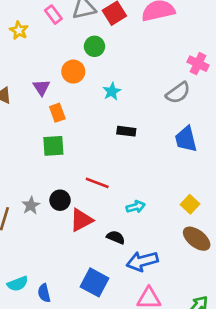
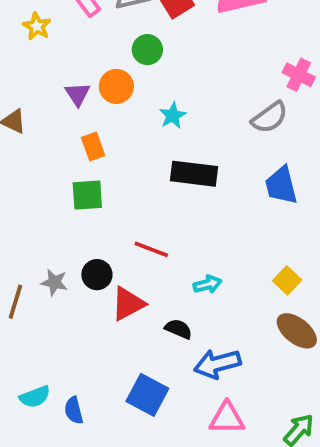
purple triangle: (41, 87) -> (78, 94), moved
black rectangle: (126, 131) -> (194, 174), size x1.6
gray star: (31, 205) -> (54, 282), turned -30

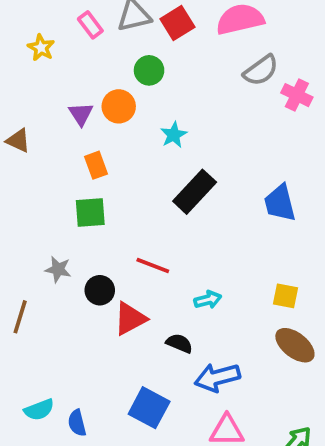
gray semicircle: (270, 117) -> (261, 70), moved
black rectangle: (194, 174) -> (195, 192), turned -54
yellow square: (287, 280) -> (286, 296), turned -32
gray star: (54, 282) -> (58, 269), moved

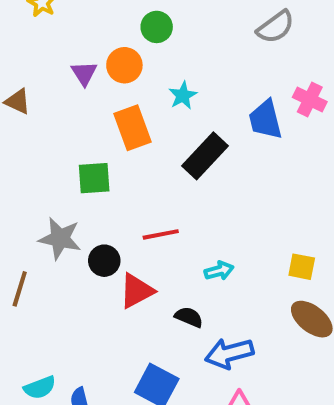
pink cross: (297, 95) -> (310, 99), moved
orange rectangle: (96, 165) -> (132, 128), moved, size x1.5
blue trapezoid: (280, 203) -> (265, 120), moved
red line: (153, 266) -> (161, 234), turned -32
gray star: (58, 269) -> (60, 239), size x1.5

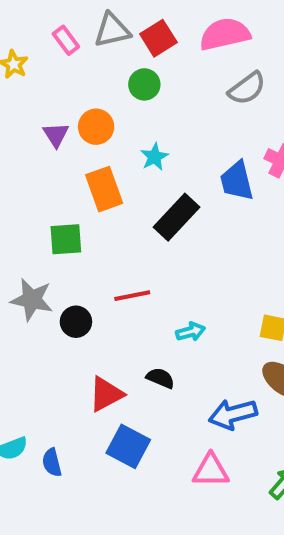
green circle: (157, 27) -> (144, 84), moved
red triangle: (136, 291) -> (106, 394), moved
blue arrow: (229, 353) -> (233, 414), moved

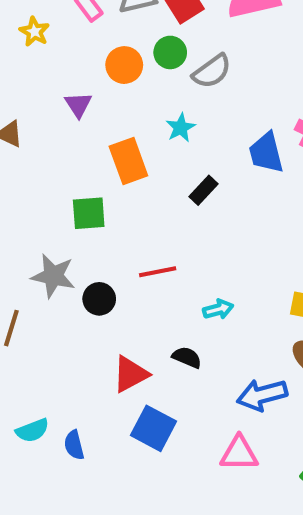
gray semicircle: (247, 88) -> (212, 71), moved
orange circle: (96, 127) -> (124, 65), moved
black rectangle: (177, 217) -> (204, 190), size x0.6

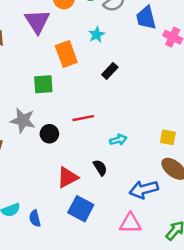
purple triangle: (78, 105) -> (37, 21), size x1.6
blue trapezoid: (266, 153) -> (146, 18), moved
black semicircle: (187, 357) -> (100, 168), turned 35

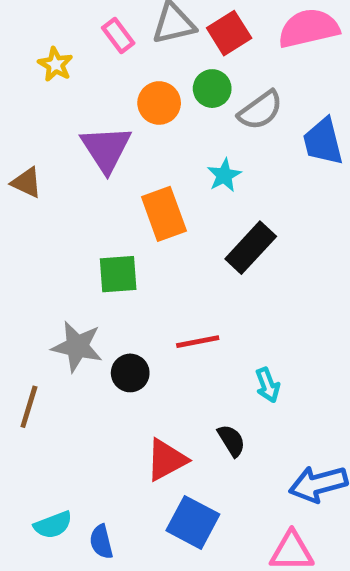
black rectangle: (110, 71) -> (251, 248), size x1.5
cyan arrow: (118, 140) -> (268, 385), turned 84

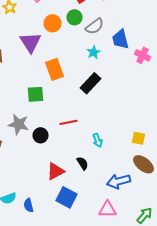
cyan star: (224, 175) -> (94, 52), moved

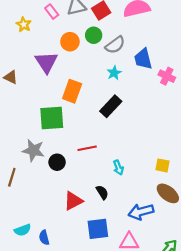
orange rectangle: (54, 69) -> (72, 91), turned 40
green square: (36, 94) -> (52, 118), size x1.4
blue square: (66, 197) -> (98, 229), moved, turned -35

